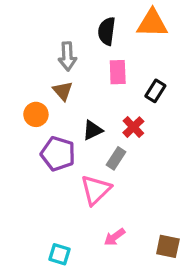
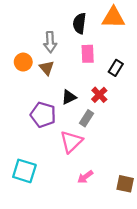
orange circle: (36, 114) -> (23, 62), moved
cyan square: (60, 254) -> (24, 171), moved, size x1.5

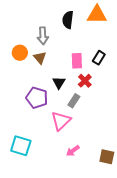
pink rectangle: (88, 54) -> (77, 61), moved
black triangle: (69, 97) -> (59, 83), turned -32

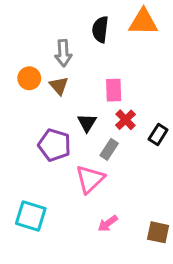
black rectangle: (99, 58) -> (158, 135), moved

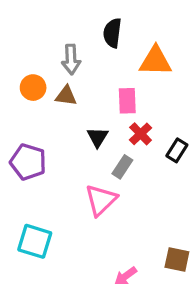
orange triangle: (143, 22) -> (155, 61), moved
brown triangle: (59, 86) -> (66, 96), turned -42
purple pentagon: (54, 145) -> (28, 162), moved
pink arrow: (108, 223) -> (126, 276), moved

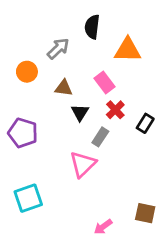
gray arrow: (71, 59) -> (58, 49), turned -130
brown triangle: (66, 96) -> (64, 88), moved
pink rectangle: (127, 101) -> (104, 83), turned -35
cyan square: (35, 241) -> (28, 198), turned -36

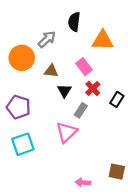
orange circle: (27, 72) -> (22, 58), size x1.5
cyan square: (28, 198) -> (23, 144), moved
pink arrow: (103, 227) -> (83, 182), turned 40

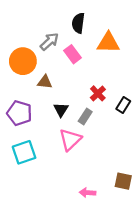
pink rectangle: (84, 67) -> (72, 54), moved
brown triangle: (51, 71) -> (45, 82), moved
black triangle: (64, 91) -> (61, 110), moved

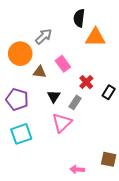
black semicircle: (78, 23) -> (79, 18), moved
pink rectangle: (72, 54) -> (63, 64), moved

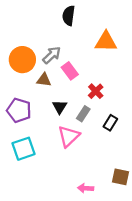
black semicircle: (79, 18) -> (69, 16), moved
gray arrow: (44, 36) -> (52, 55), moved
black rectangle: (109, 92) -> (110, 123), moved

